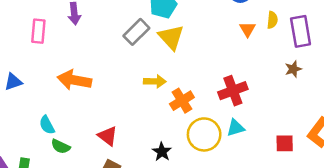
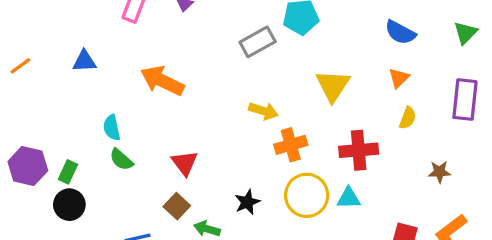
yellow semicircle: (272, 20) -> (408, 118), moved
yellow triangle: (171, 37) -> (333, 86), moved
brown star: (293, 69) -> (439, 172), moved

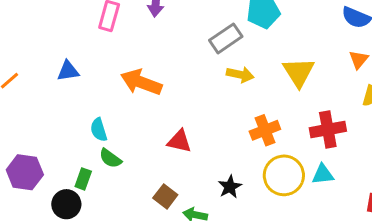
yellow arrow: (263, 111) -> (240, 75), moved
red triangle: (185, 163) -> (179, 141), moved, turned -35
green rectangle: (68, 172) -> (83, 179), moved

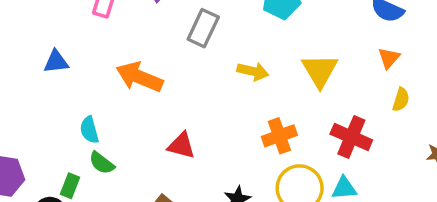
gray rectangle: (226, 38) -> (203, 28), moved, turned -32
red cross: (328, 130) -> (351, 137), turned 32

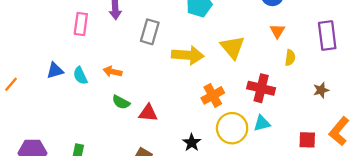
yellow arrow: (253, 71) -> (188, 55), size x1.5
orange arrow: (139, 77) -> (113, 72), size x0.6
cyan semicircle: (89, 130) -> (80, 76), moved
green semicircle: (102, 163) -> (121, 102), moved

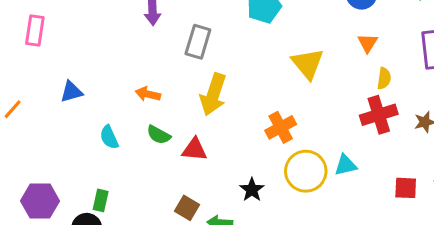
pink rectangle: (81, 24) -> (35, 30), moved
yellow arrow: (188, 55) -> (213, 94), moved, turned 104
cyan semicircle: (80, 76) -> (109, 137), moved
red cross: (261, 88) -> (379, 115), moved, turned -32

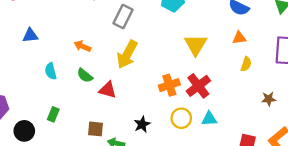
orange triangle: (368, 43) -> (239, 38), turned 40
red cross: (379, 115) -> (198, 86), moved, turned -30
yellow circle: (306, 171) -> (181, 118), size x0.7
green rectangle: (101, 200) -> (53, 114), moved
brown square: (187, 208) -> (95, 129), turned -35

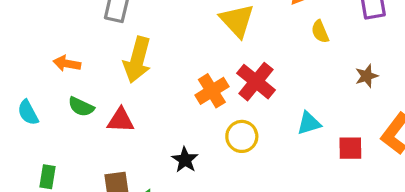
yellow semicircle: (246, 64) -> (320, 32), turned 152
cyan triangle: (209, 119) -> (309, 123), moved

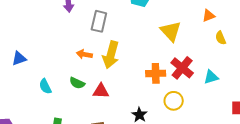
orange arrow: (67, 63) -> (84, 54), moved
orange cross: (212, 91) -> (156, 73), turned 30
cyan triangle: (309, 123) -> (211, 77), moved

